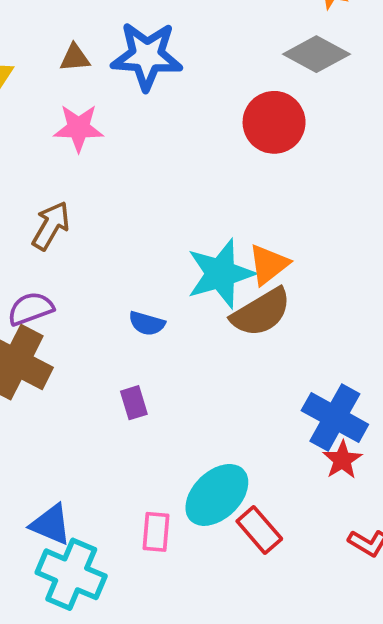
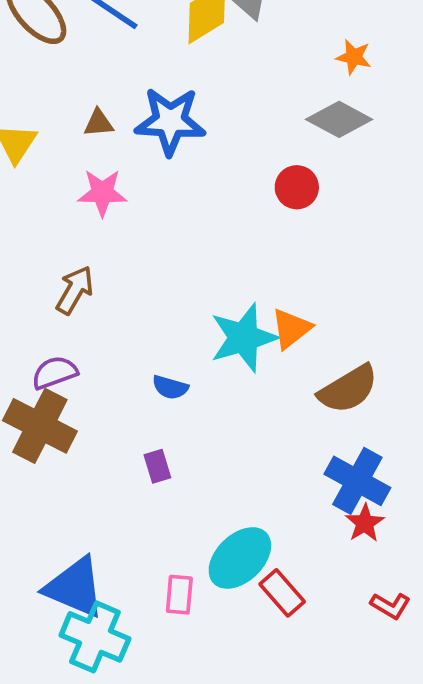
red circle: (274, 122) -> (297, 187), size x0.7
brown semicircle: (261, 312) -> (348, 389), moved
blue triangle: (51, 524) -> (75, 587), size x1.5

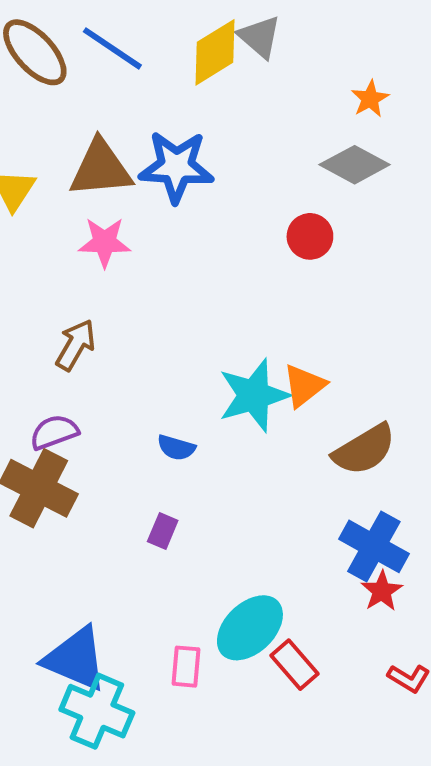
orange star: (354, 57) -> (370, 99), turned 30
brown triangle: (99, 123) -> (101, 169), size x2.0
purple rectangle: (157, 466) -> (163, 531), turned 40

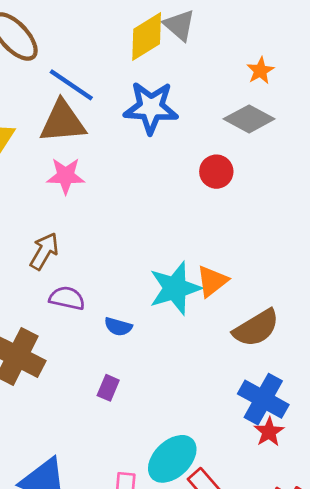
blue line: (112, 48) -> (71, 85), moved
blue star: (176, 167) -> (151, 108), moved
purple semicircle: (54, 432) -> (67, 298), moved, turned 32

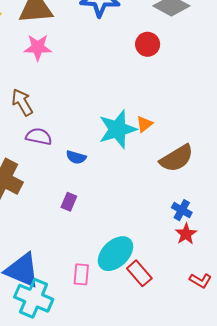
brown arrow: (44, 251) -> (22, 102), turned -60
orange triangle: (212, 281) -> (144, 124), size x0.7
blue cross: (263, 399) -> (182, 210), size x0.6

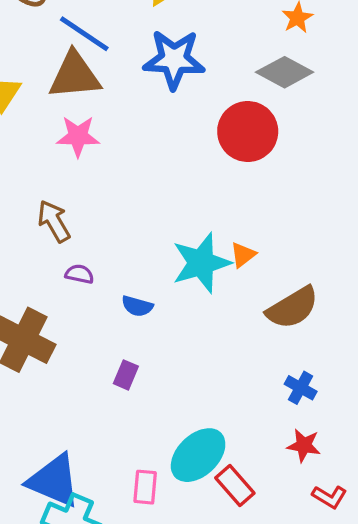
red circle: (148, 44) -> (248, 131), size x1.6
purple semicircle: (39, 137) -> (80, 274), size x0.7
red star: (186, 234) -> (304, 445), moved, turned -30

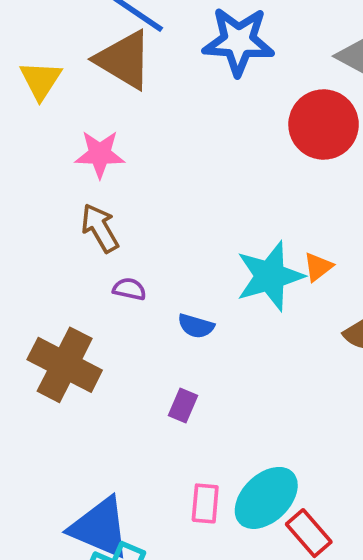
brown triangle: (75, 75) -> (124, 60), turned 36
pink star: (78, 136) -> (100, 154), moved
pink rectangle: (145, 487) -> (205, 503), moved

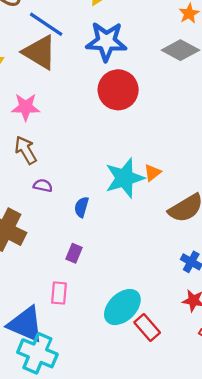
red circle: (324, 125) -> (118, 90), moved
blue semicircle: (196, 326) -> (82, 207), turned 90
pink rectangle: (205, 503) -> (59, 293), moved

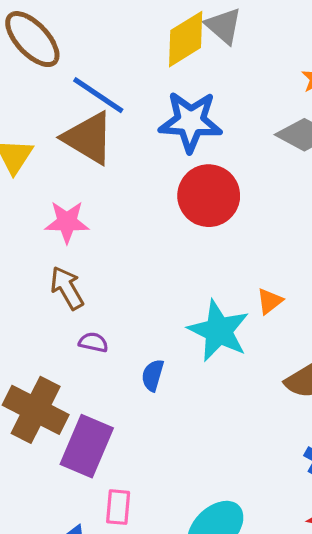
orange triangle: (153, 173) -> (270, 301), moved
cyan star: (125, 178) -> (219, 331), turned -30
purple rectangle: (74, 253) -> (87, 446), moved, size x2.0

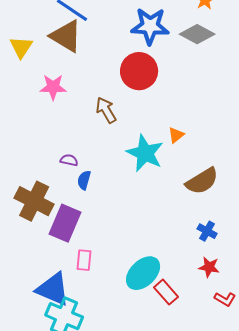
blue star: (191, 121) -> (150, 26), moved
brown arrow: (67, 288) -> (106, 110), moved
blue semicircle: (153, 375) -> (84, 180), moved

